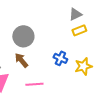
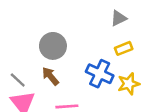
yellow rectangle: (79, 30) -> (124, 48), moved
blue cross: (60, 58) -> (100, 74), size x1.5

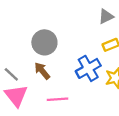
blue cross: (100, 74) -> (88, 68), turned 35

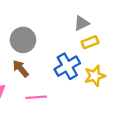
gray triangle: (106, 16) -> (82, 23), moved

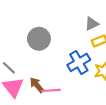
brown arrow: (21, 69) -> (37, 85), moved

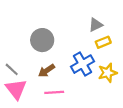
brown arrow: (37, 85) -> (47, 71), moved, turned -84

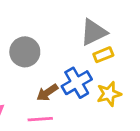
gray triangle: (96, 25) -> (94, 32), size x1.5
brown arrow: (47, 71) -> (47, 93), moved

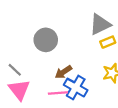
blue cross: (77, 83) -> (76, 88), moved, turned -30

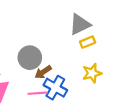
gray circle: (46, 40) -> (30, 58), moved

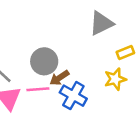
yellow rectangle: (88, 42) -> (125, 52), moved
pink line: (38, 93) -> (38, 89), moved

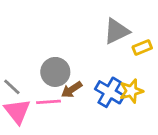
yellow rectangle: (125, 52) -> (142, 48), moved
blue cross: (73, 96) -> (110, 92), moved

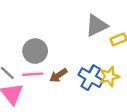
gray circle: (55, 72) -> (35, 51), moved
pink line: (49, 102) -> (33, 74), moved

